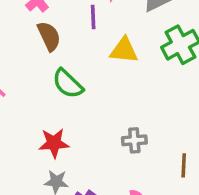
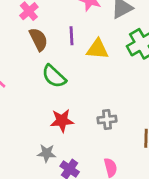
purple line: (93, 17) -> (71, 36), moved
red star: (54, 143) -> (62, 121), moved

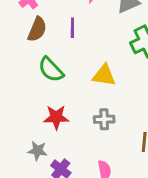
brown semicircle: (38, 39) -> (37, 29), turned 45
yellow triangle: (97, 49) -> (104, 75), moved

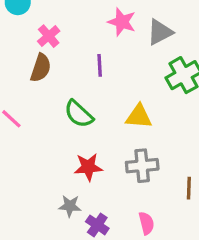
brown semicircle: (37, 29) -> (41, 68), moved
gray cross: (104, 119) -> (142, 166), size x1.4

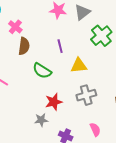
purple line: (100, 65) -> (60, 46), moved
brown semicircle: (41, 68) -> (24, 46), moved
gray star: (70, 206) -> (41, 120), moved

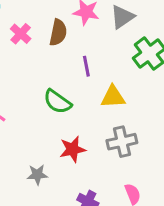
brown semicircle: (24, 46) -> (58, 32), moved
gray star: (41, 120) -> (37, 175), moved

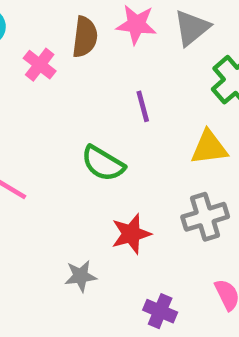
brown semicircle: (58, 32) -> (85, 37), moved
yellow triangle: (113, 97) -> (209, 148), moved

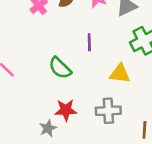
gray star: (81, 276) -> (48, 128), moved, turned -30

